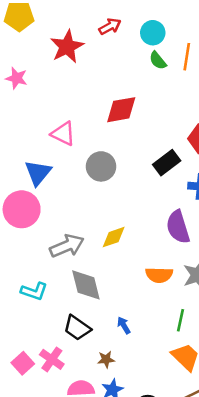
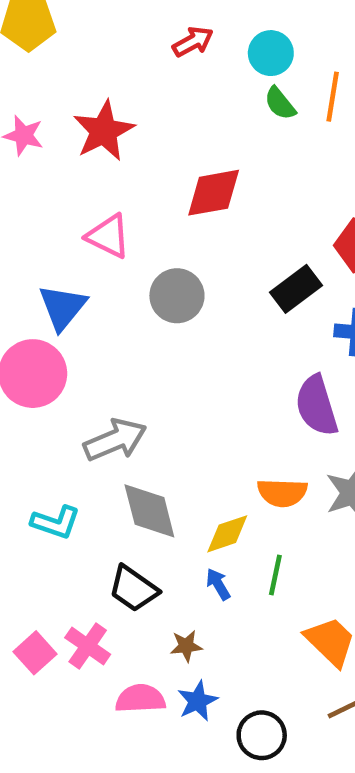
red star: (67, 47) -> (104, 131), moved
yellow diamond: (114, 237) -> (227, 534), moved
green line: (181, 320) -> (275, 575), moved

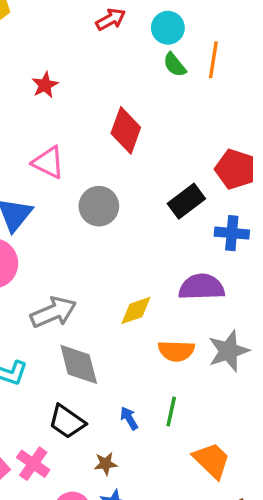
red star: (104, 131) -> (45, 85), size x0.6
red diamond: (214, 193) -> (126, 130), turned -60
purple semicircle: (317, 406) -> (202, 287), turned 105
yellow diamond: (227, 534) -> (136, 311), moved

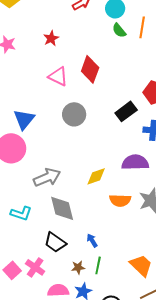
red star: (45, 85) -> (51, 38), moved
pink triangle: (48, 162) -> (58, 76), moved
green line: (171, 412) -> (98, 265), moved

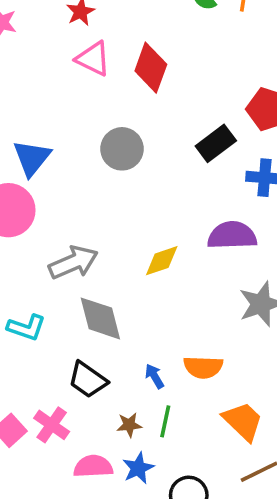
pink triangle: (58, 76) -> (93, 59), moved
orange semicircle: (120, 200) -> (203, 367), moved

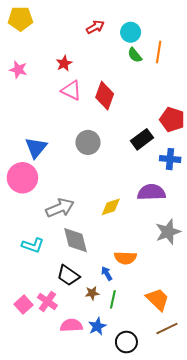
orange semicircle: (203, 367) -> (125, 258), moved
brown star: (129, 425) -> (92, 293), moved

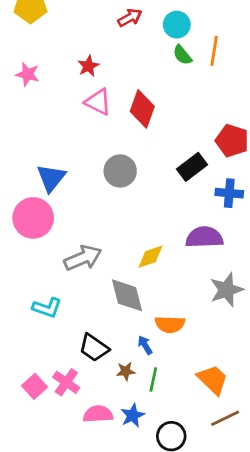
gray diamond: (75, 240) -> (127, 295), moved

